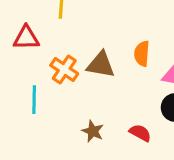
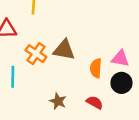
orange semicircle: (142, 54) -> (96, 68), moved

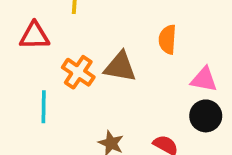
orange semicircle: (96, 68) -> (167, 39), moved

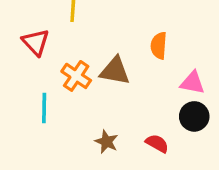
red triangle: (35, 36) -> (36, 42), turned 48

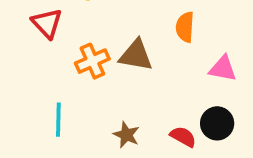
orange cross: (76, 76) -> (92, 61), turned 32
cyan line: (44, 108) -> (58, 120), moved
black circle: (194, 116) -> (217, 123), moved

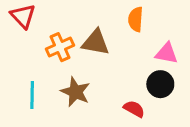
black circle: (217, 123) -> (160, 84), moved
brown star: (126, 135) -> (75, 92), moved, size x1.4

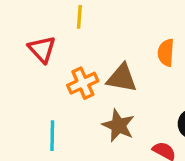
brown star: (75, 92) -> (118, 126), moved

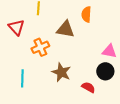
orange semicircle: (166, 53) -> (86, 14), moved
brown triangle: (122, 78) -> (65, 29), moved

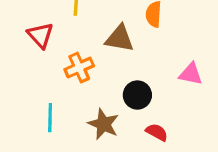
black circle: (105, 71) -> (137, 95), moved
brown star: (61, 72) -> (103, 124), moved

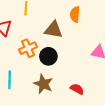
black circle: (137, 95) -> (48, 56), moved

